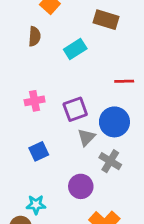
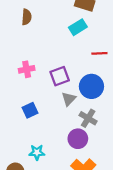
cyan rectangle: (75, 49) -> (78, 27), moved
purple circle: (81, 186) -> (78, 139), moved
cyan star: (36, 205) -> (37, 152), moved

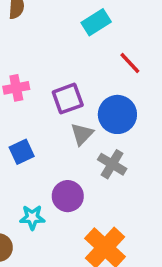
red line: (99, 53) -> (130, 63), turned 49
purple circle: (78, 139) -> (68, 196), moved

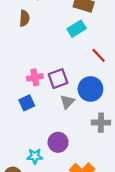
pink cross: (16, 88) -> (35, 77), moved
blue square: (22, 152) -> (27, 103), moved
gray cross: (112, 164) -> (101, 123), moved, turned -30

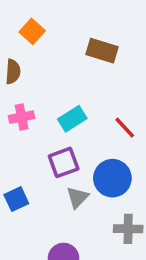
cyan rectangle: (77, 29) -> (72, 119), moved
pink cross: (35, 77) -> (22, 117), moved

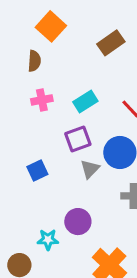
orange square: (32, 31) -> (51, 26), size x1.4
brown rectangle: (102, 51) -> (111, 43), turned -52

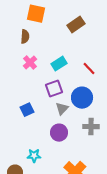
orange square: (51, 26) -> (36, 14), turned -30
pink cross: (42, 100) -> (30, 63), turned -32
purple circle: (78, 222) -> (59, 133), moved

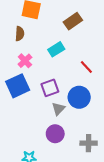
cyan rectangle: (59, 64) -> (56, 49), moved
blue square: (27, 110) -> (18, 86), moved, size x1.6
gray cross: (91, 127) -> (89, 143), moved

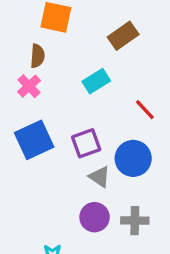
pink cross: (25, 61) -> (29, 86), moved
gray triangle: (58, 109) -> (100, 177), turned -40
gray cross: (89, 143) -> (135, 221), moved

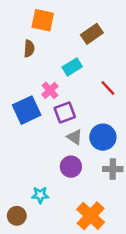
pink cross: (29, 86) -> (50, 90), moved
blue circle: (133, 158) -> (103, 137), moved
gray cross: (135, 221) -> (113, 169), moved

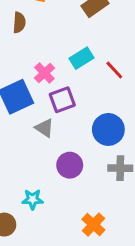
cyan rectangle: (72, 67) -> (82, 58), moved
gray triangle: (75, 137) -> (44, 128), moved
orange cross: (91, 216) -> (93, 225), size x0.7

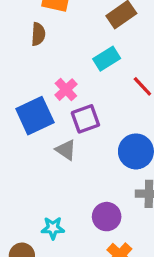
cyan rectangle: (82, 58) -> (107, 59), moved
purple circle: (70, 165) -> (107, 217), moved

